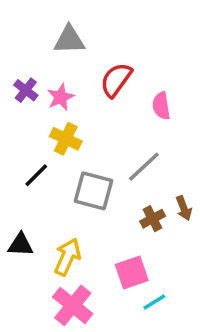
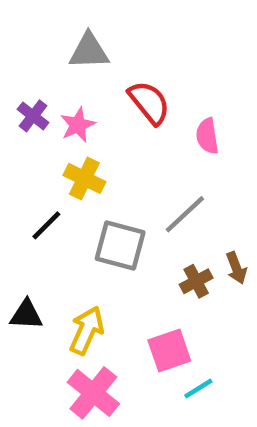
red semicircle: (116, 80) -> (149, 103), turned 105

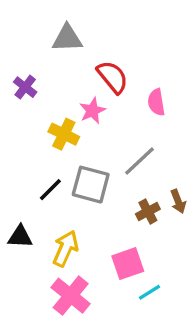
pink star: (78, 125) -> (92, 111), moved
black line: (46, 225) -> (50, 190), moved

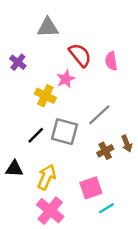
pink semicircle: (156, 102) -> (111, 61), moved

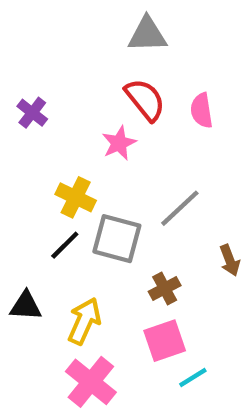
gray triangle: (48, 28) -> (147, 35), moved
yellow cross: (45, 96) -> (76, 197), moved
brown cross: (105, 151) -> (165, 289), moved

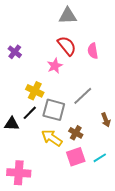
brown cross: (165, 289) -> (76, 133), turned -32
black triangle: (26, 306) -> (12, 124), moved
yellow arrow: (84, 321) -> (52, 138), moved, turned -80
cyan line: (193, 378) -> (100, 158), moved
pink cross: (91, 382) -> (19, 173), moved, turned -35

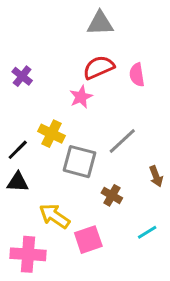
red semicircle: (67, 46) -> (99, 67), turned -75
black line: (30, 113) -> (18, 150), moved
yellow arrow: (52, 138) -> (54, 216), moved
pink square: (76, 157) -> (88, 240), moved

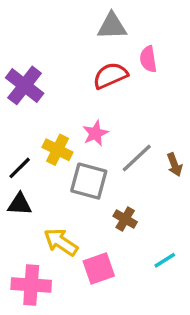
pink semicircle: (137, 75) -> (148, 59), moved
purple cross: (22, 76) -> (25, 85), size x1.6
pink star: (81, 97) -> (95, 133), moved
brown arrow: (156, 176) -> (175, 165), moved

